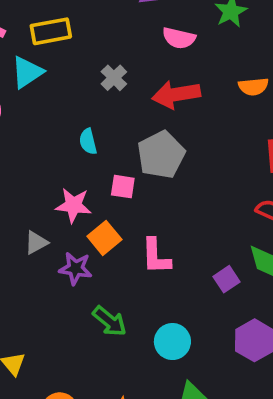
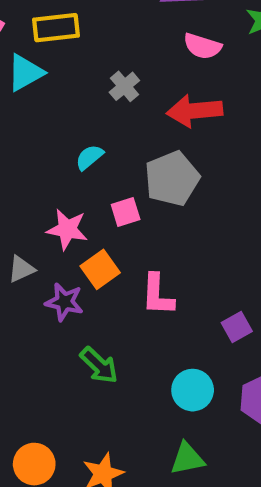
cyan semicircle: (88, 141) -> (89, 157), turned 60
pink square: (123, 187) -> (126, 212), turned -30
cyan circle: (172, 342) -> (193, 390), moved

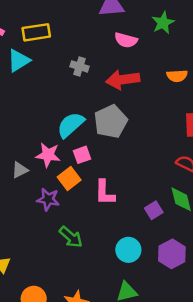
gray cross: (124, 86) -> (79, 66), turned -30
cyan semicircle: (89, 157) -> (71, 125), moved, size x1.6
pink square: (126, 212) -> (82, 155), moved
gray triangle: (21, 269) -> (20, 170), moved

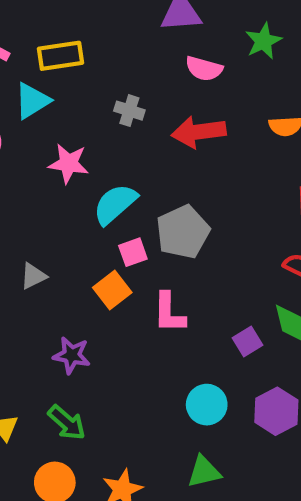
gray pentagon: (111, 121) -> (183, 232), moved
pink star: (48, 155) -> (69, 163), moved
purple star: (48, 199) -> (72, 355), moved
green arrow: (71, 237) -> (67, 423), moved

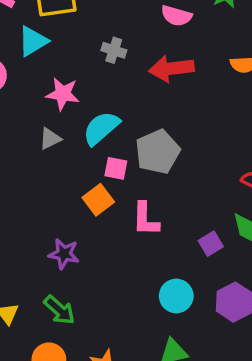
pink square: (133, 252) -> (116, 168), turned 30
gray triangle: (33, 276) -> (50, 139), moved

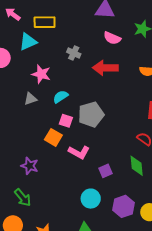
cyan semicircle: (101, 128) -> (61, 97), size x0.7
orange square: (98, 200) -> (53, 137), turned -30
pink L-shape: (146, 219) -> (79, 152), turned -70
purple square: (211, 244) -> (105, 171), moved

